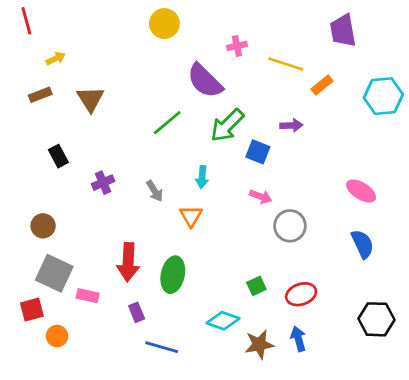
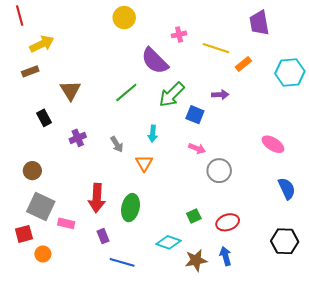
yellow arrow: (56, 58) -> (42, 44), size x1.6
brown triangle: (90, 99) -> (70, 90), moved
blue semicircle: (362, 244) -> (287, 189), moved

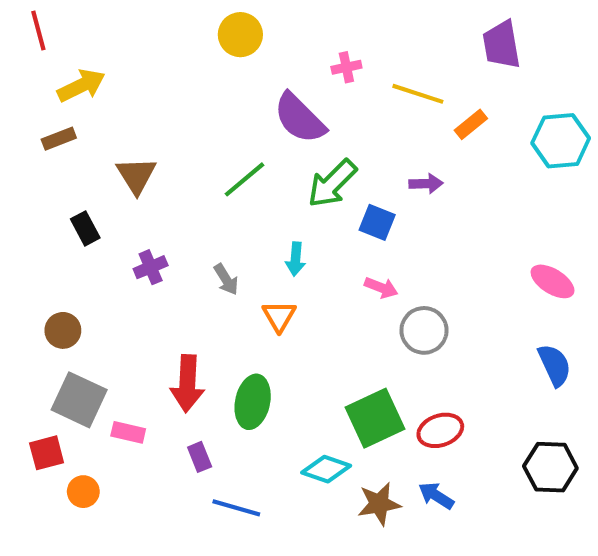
pink ellipse: (273, 144) -> (553, 281), moved
green square: (194, 216) -> (375, 418), size x2.0
blue arrow: (225, 256) -> (436, 496), turned -42

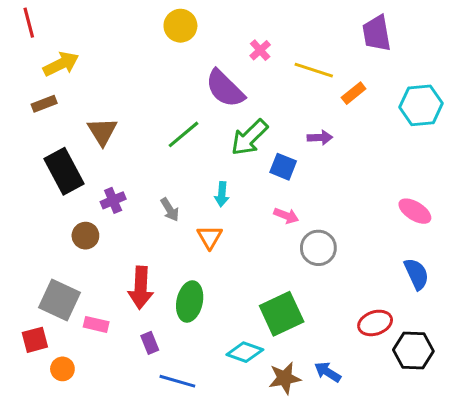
pink cross: (346, 67) -> (260, 50), turned -30
black rectangle: (85, 228) -> (64, 171), size x1.8
brown circle: (63, 330) -> (85, 236), moved
red ellipse: (440, 430) -> (375, 323), moved

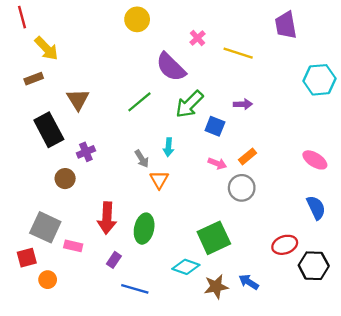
yellow arrow: (61, 64) -> (46, 48), turned 72
orange rectangle: (354, 93) -> (247, 156), moved
gray arrow: (170, 210) -> (142, 159), moved
purple rectangle: (150, 343) -> (114, 260), turned 56

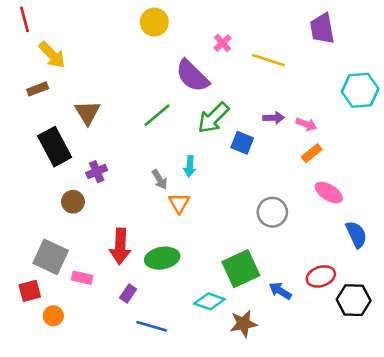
orange rectangle: (247, 156) -> (312, 153), moved
pink ellipse: (315, 160) -> (329, 193), moved
pink arrow: (217, 163) -> (306, 124), moved
green ellipse: (144, 229) -> (162, 258), turned 68
blue arrow: (249, 282) -> (280, 291), moved

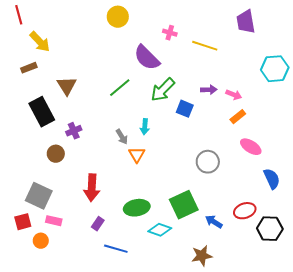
pink cross: (223, 43) -> (170, 33), turned -32
green ellipse: (162, 258) -> (137, 208), moved
pink rectangle: (82, 278) -> (54, 221), moved
brown star: (243, 324) -> (202, 256), moved

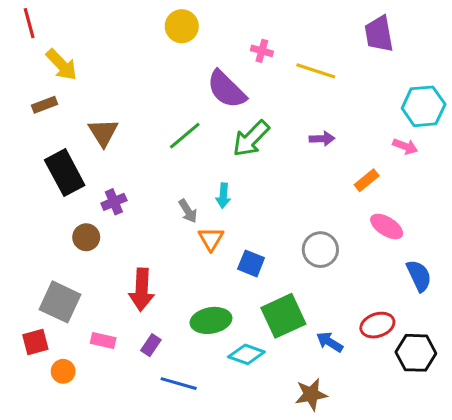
pink arrow: (234, 95) -> (405, 146), moved
blue square: (185, 109) -> (251, 263), moved
pink rectangle: (54, 221) -> (103, 340), moved

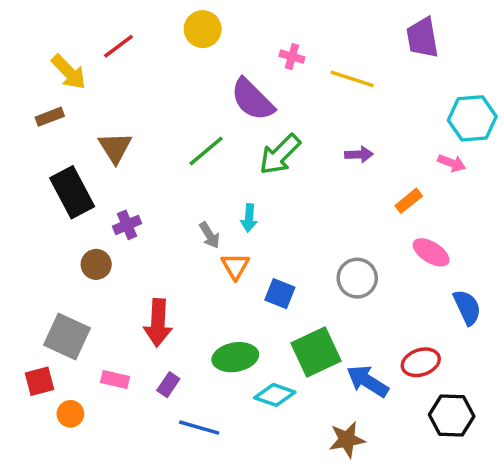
red line: (29, 23) -> (118, 46), moved, turned 68
blue arrow: (330, 342) -> (368, 381), size x1.4
black hexagon: (416, 353) -> (452, 416), moved

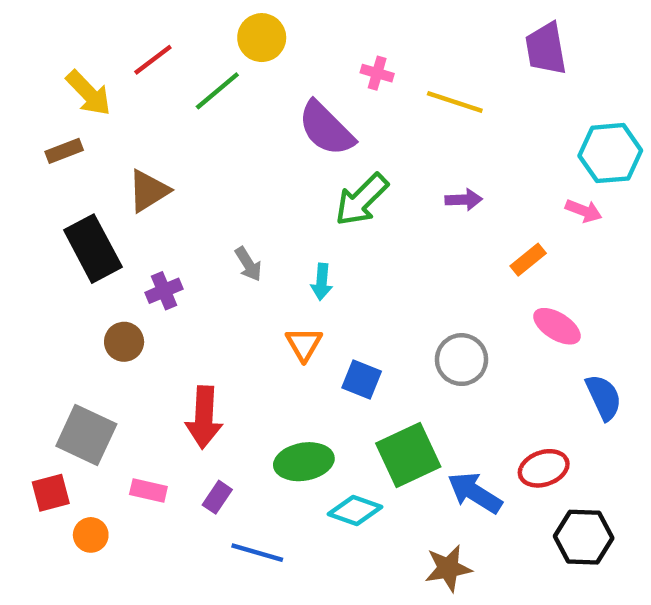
brown triangle: (115, 148) -> (148, 191), turned 30
green line: (206, 151) -> (217, 91), moved
gray arrow: (210, 235) -> (248, 264), moved

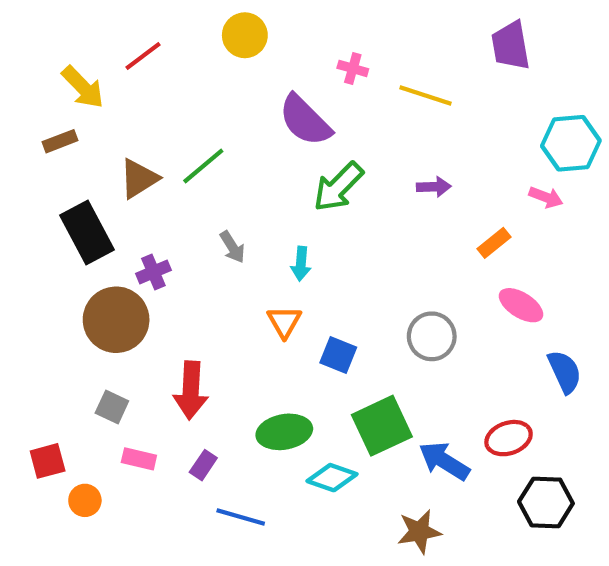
green line: (217, 91) -> (203, 166), moved
brown circle: (124, 342) -> (116, 320), size x1.8
gray square: (86, 435) -> (112, 407), moved, size x0.6

